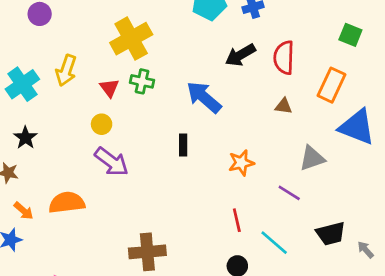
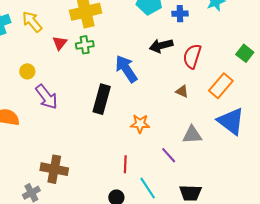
yellow arrow: (66, 70) -> (32, 22), turned 105
green cross: (142, 81) -> (85, 45), turned -36
yellow circle: (102, 124) -> (27, 71), moved
black rectangle: (183, 145) -> (102, 99), size x1.8

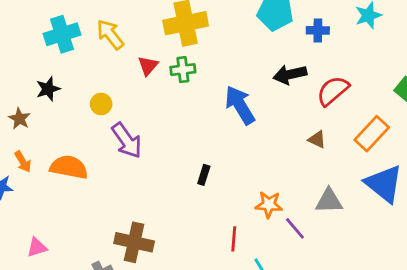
red semicircle: (192, 56) -> (333, 91), turned 30
black rectangle: (102, 99) -> (204, 175), moved, size x0.5
orange star: (140, 124) -> (269, 205), moved

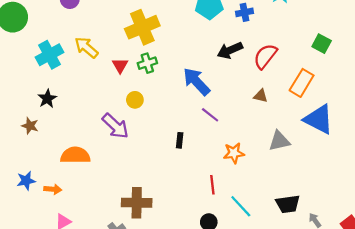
yellow circle: (101, 104) -> (135, 100), moved
orange arrow: (23, 162) -> (53, 189), moved, turned -42
purple line: (295, 228) -> (210, 115), moved

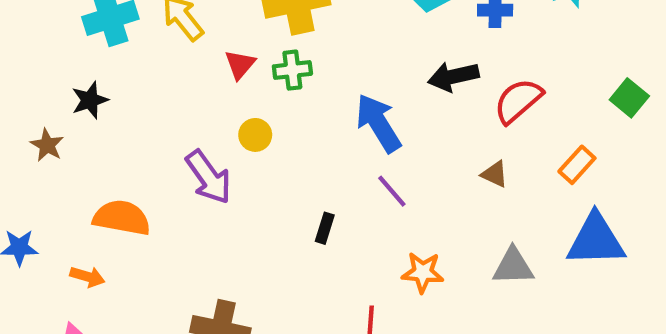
orange rectangle: (302, 83) -> (577, 165), size x0.7
blue triangle: (319, 119) -> (596, 240), turned -40
orange arrow: (53, 189) -> (87, 277), moved

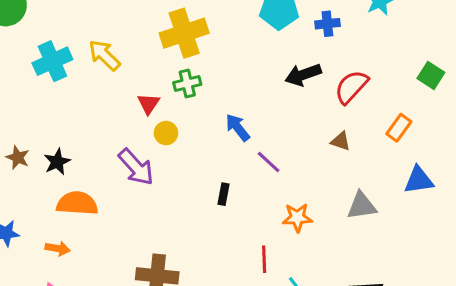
red triangle: (240, 65) -> (149, 104), moved
black star: (90, 100) -> (57, 162), moved
blue arrow: (378, 123) -> (238, 128), moved, size x0.7
blue triangle: (596, 240) -> (419, 180), size x0.7

